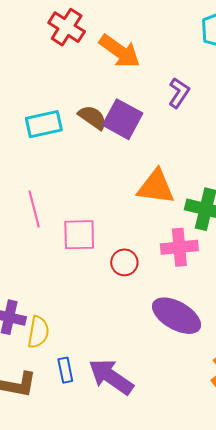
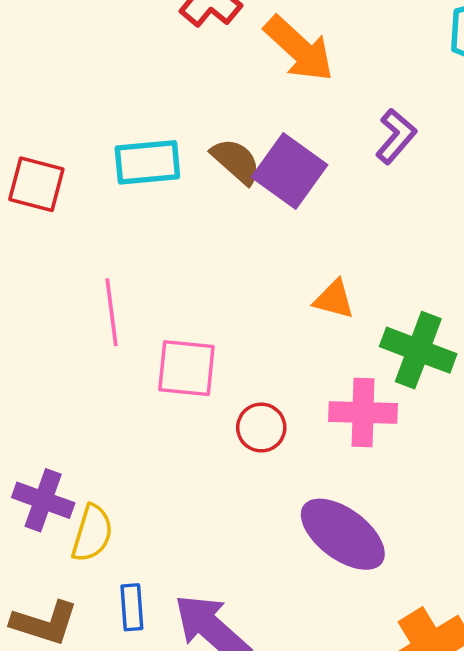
orange triangle: (156, 187) -> (334, 299), size x0.6

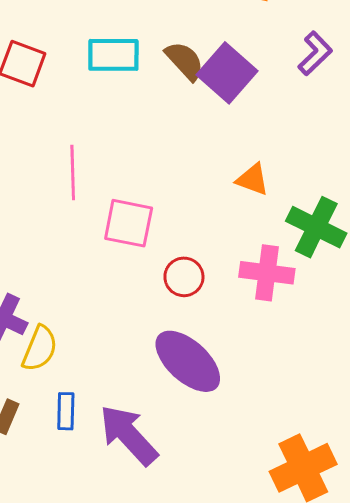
purple ellipse: (343, 534) -> (188, 361), moved

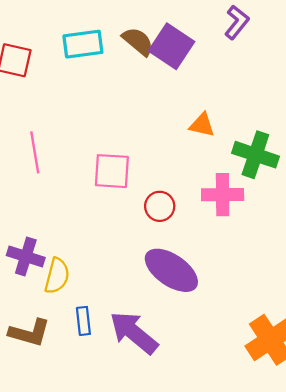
pink line: (73, 172) -> (35, 152), moved

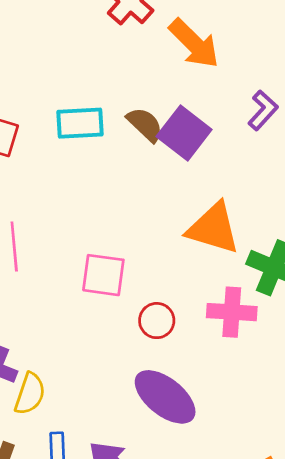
orange triangle: (202, 125) -> (213, 228), size x1.8

